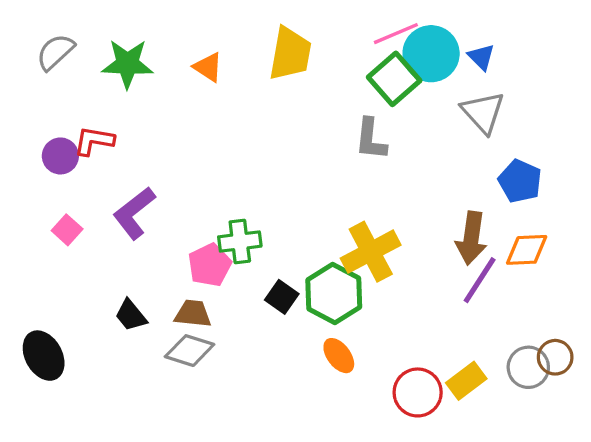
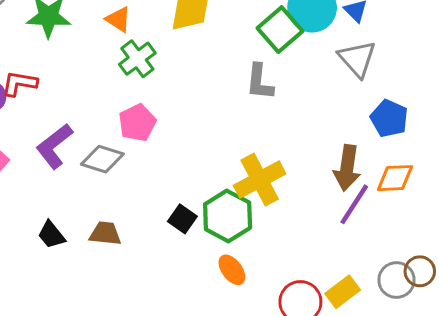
green cross: (240, 242) -> (137, 59), moved, turned -30
pink pentagon: (210, 265) -> (137, 123), moved
gray diamond: (190, 351) -> (102, 159), moved

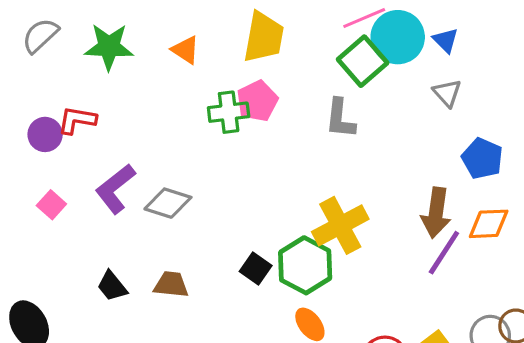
green cross: (137, 59) -> (229, 112), moved, turned 30
gray triangle: (357, 59) -> (447, 93), size x0.7
pink pentagon: (137, 123) -> (257, 101), moved

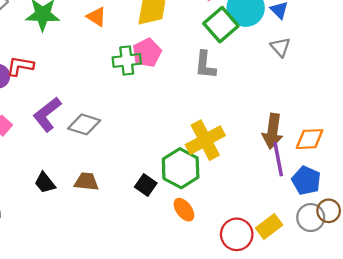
blue pentagon: (482, 158) -> (306, 181), moved
purple line: (444, 253) -> (278, 159), turned -44
black square: (256, 269) -> (146, 185), moved

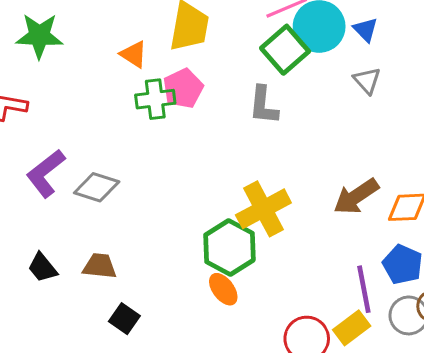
orange triangle: (96, 17) -> (134, 54), moved
brown arrow: (273, 131) -> (356, 196), turned 48
purple line: (278, 159) -> (364, 289), moved
black square: (146, 185) -> (124, 319), moved
orange ellipse: (184, 210) -> (223, 289), moved

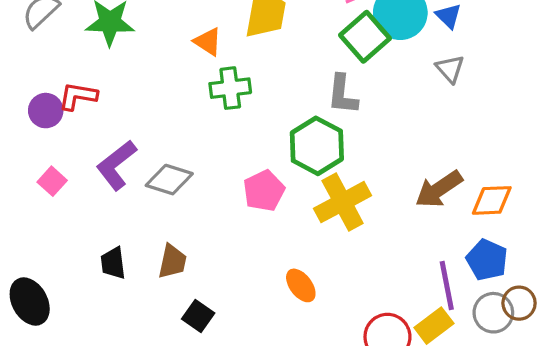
pink pentagon: (183, 88) -> (264, 191), moved
green hexagon: (229, 247) -> (317, 146), moved
brown trapezoid: (100, 266) -> (172, 261), turned 96
black trapezoid: (42, 268) -> (113, 263), turned 32

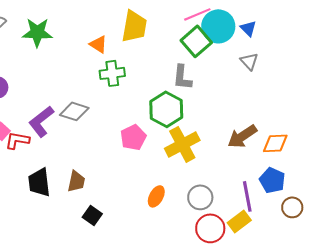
red L-shape: (78, 96) -> (17, 140), moved
gray diamond: (169, 180) -> (74, 111), moved
black trapezoid: (113, 263) -> (39, 182), size x1.4
orange ellipse: (301, 285) -> (156, 196), turned 65
gray circle: (493, 313) -> (200, 197), moved

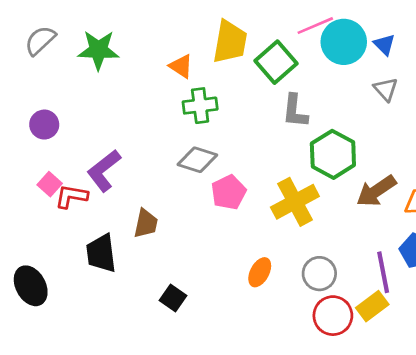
green square: (196, 41) -> (276, 62), moved
green hexagon: (166, 109) -> (333, 154), moved
gray diamond: (74, 111) -> (197, 160), moved
brown trapezoid: (76, 181) -> (146, 223), moved

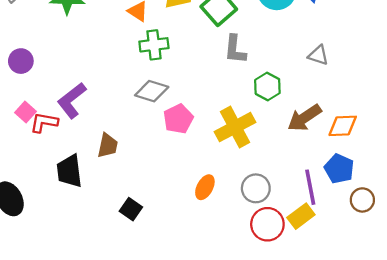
gray triangle: (386, 89) -> (318, 55), moved, turned -30
green hexagon: (333, 154) -> (267, 86), size x0.7

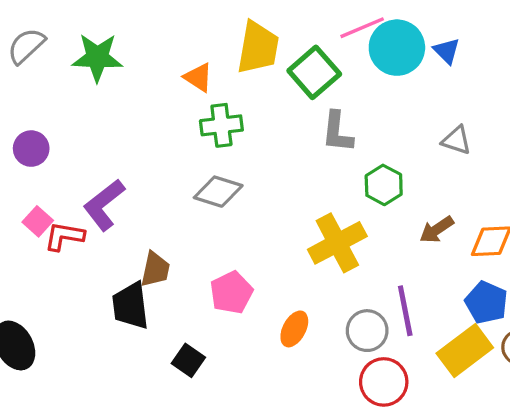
brown arrow: (304, 118) -> (437, 230), size x0.7
pink pentagon: (178, 119) -> (231, 293), moved
black trapezoid: (69, 171) -> (130, 306), moved
purple line: (310, 187) -> (405, 311), moved
yellow rectangle: (301, 216) -> (465, 350), moved, size x1.4

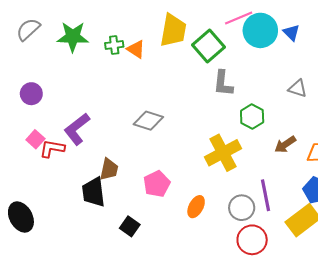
green cross: (221, 125) -> (114, 45), moved, size x0.7

